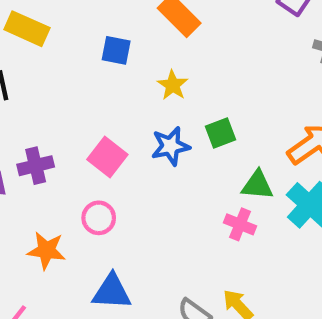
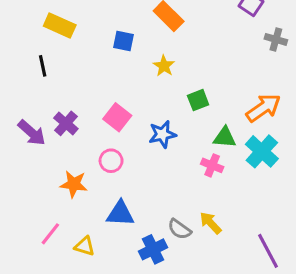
blue star: (170, 146) -> (162, 134), moved
purple cross: (36, 166) -> (66, 123), turned -35

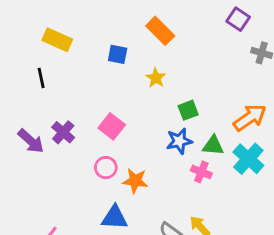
blue star: (162, 134) -> (179, 141), moved
orange star: (74, 184) -> (135, 181), moved

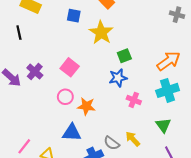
yellow star: (156, 78) -> (101, 33), size x1.6
green triangle: (213, 145) -> (163, 125), moved, turned 49
cyan cross: (248, 159) -> (168, 90), turned 30

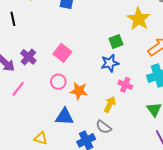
yellow star: (101, 33) -> (139, 19), moved
yellow arrow: (133, 139) -> (110, 104), moved, turned 70
pink line: (24, 146) -> (18, 89), moved

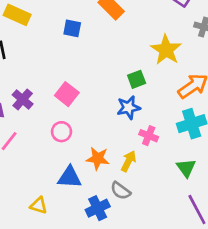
orange star: (79, 91) -> (98, 158), moved

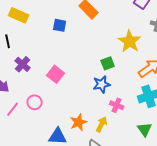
purple cross: (23, 99) -> (23, 64), moved
pink circle: (61, 132) -> (35, 102), moved
orange star: (98, 158) -> (79, 122), turned -30

